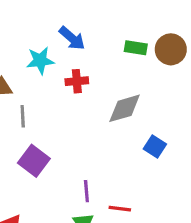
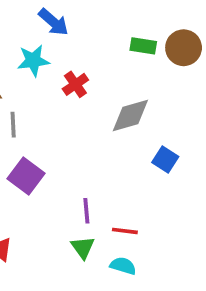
blue arrow: (72, 38) -> (53, 22), moved
red cross: (77, 81) -> (75, 84), turned -30

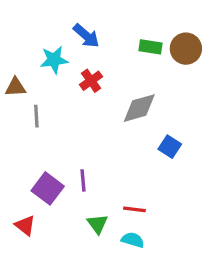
blue arrow: (53, 22) -> (86, 36), moved
purple square: (26, 176) -> (48, 188), moved
purple line: (86, 211) -> (83, 180), moved

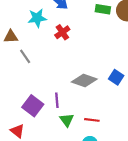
gray diamond: (139, 108) -> (84, 81), moved, turned 35
gray line: (36, 116) -> (25, 56), turned -32
green triangle: (97, 224) -> (67, 120), moved

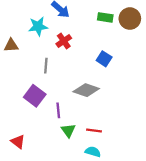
gray line: (25, 56) -> (46, 66), moved, turned 40
blue square: (116, 77) -> (104, 59), moved
purple square: (33, 106) -> (35, 96), moved

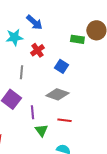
green rectangle: (105, 17) -> (77, 39), moved
blue square: (104, 59) -> (61, 66), moved
red line: (94, 130) -> (64, 120), moved

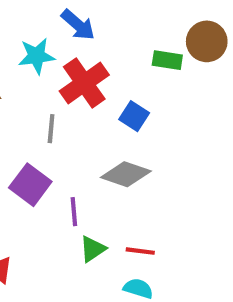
red cross: (37, 50) -> (84, 83), size x1.6
red line: (64, 120) -> (140, 251), moved
green triangle: (41, 130) -> (93, 249), turned 32

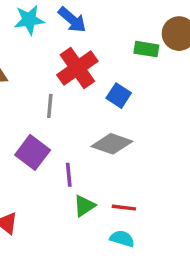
cyan star: (37, 56) -> (29, 20), moved

